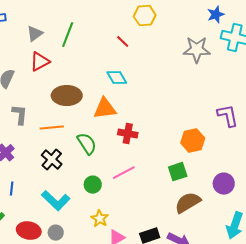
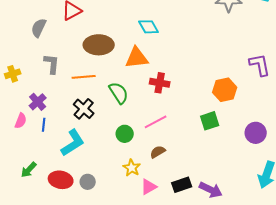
blue line: (12, 189) -> (44, 125), moved
cyan L-shape: (56, 201) -> (73, 143), moved, turned -76
brown semicircle: (188, 203) -> (158, 152), moved, size x0.6

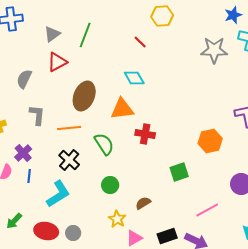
brown ellipse: (99, 45) -> (84, 96), turned -68
green square: (210, 121) -> (179, 172), moved
pink line: (156, 122) -> (207, 210), moved

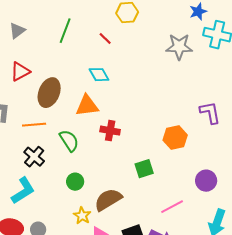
green line: (85, 35) -> (65, 31), moved
red triangle: (57, 62) -> (20, 72), moved
brown semicircle: (143, 203) -> (108, 200), size x1.8

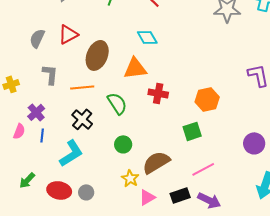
orange hexagon: (175, 138) -> (207, 99), moved
pink line: (172, 207) -> (203, 169), moved

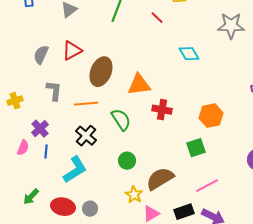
cyan diamond: (147, 37) -> (189, 54), moved

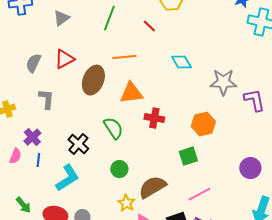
gray star: (231, 26) -> (223, 82), moved
orange line: (86, 104) -> (124, 57), moved
green arrow: (31, 197) -> (23, 205), turned -84

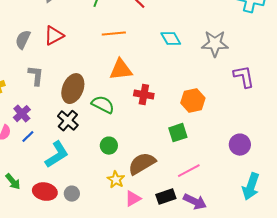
brown ellipse: (93, 80) -> (73, 89), moved
gray star: (223, 82) -> (215, 44), moved
green semicircle: (113, 128) -> (103, 105), turned -30
blue line: (38, 160) -> (28, 137), turned 40

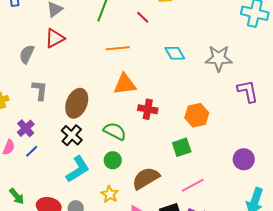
red triangle: (54, 36) -> (55, 38), moved
green semicircle: (103, 105) -> (115, 131), moved
cyan L-shape: (57, 155) -> (78, 169), moved
yellow star: (116, 180) -> (110, 194), moved

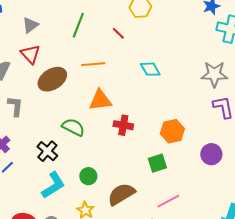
red triangle: (55, 38) -> (30, 54), turned -45
gray star: (219, 58) -> (214, 74), moved
brown ellipse: (77, 103) -> (52, 79), moved, turned 36
green semicircle: (115, 131) -> (73, 127), moved
purple circle: (244, 159) -> (211, 154), moved

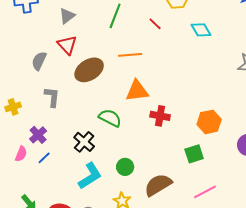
cyan diamond: (150, 69) -> (201, 30), moved

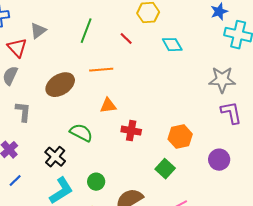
red triangle: (67, 45) -> (17, 48), moved
orange triangle: (137, 91) -> (108, 106), size x0.7
green square: (194, 154) -> (165, 169), turned -30
blue line: (44, 158) -> (15, 181), moved

